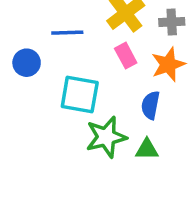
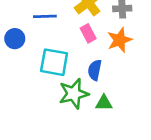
blue semicircle: (150, 105) -> (95, 70), moved

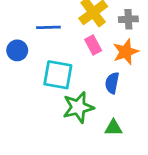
blue semicircle: (95, 70) -> (112, 83), moved
green triangle: (104, 103) -> (113, 128), moved

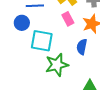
blue circle: (17, 50) -> (22, 23), moved
green triangle: (113, 128) -> (90, 86), moved

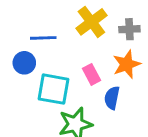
pink rectangle: (68, 19) -> (91, 74), moved

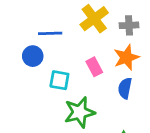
cyan square: (54, 89) -> (59, 80), size x0.7
blue semicircle: (112, 98) -> (125, 88), moved

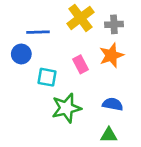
blue semicircle: (125, 88) -> (113, 104), moved, turned 90

